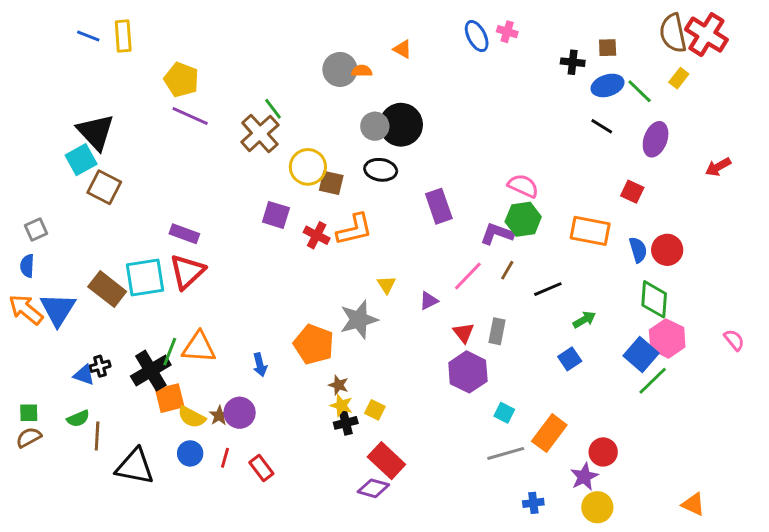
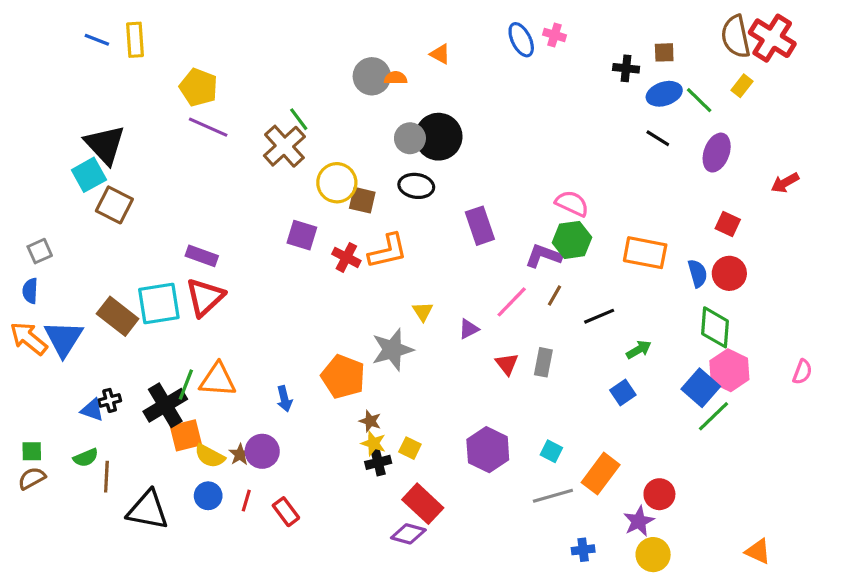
red square: (632, 192) -> (728, 224), moved
pink semicircle: (734, 340) -> (802, 372), turned 60
purple hexagon: (468, 372) -> (488, 450), moved

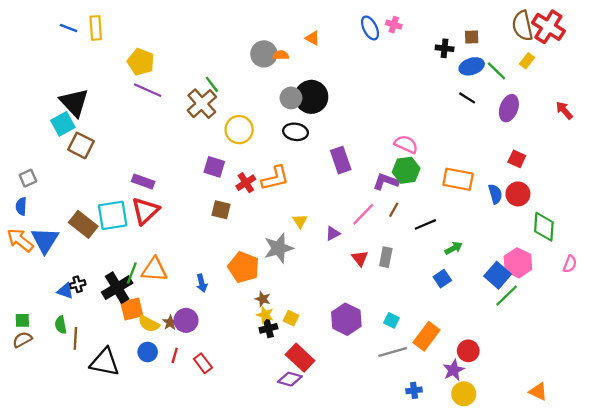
red arrow: (785, 183) -> (564, 110), moved, turned 78
brown square: (362, 200) -> (221, 210), moved
red cross: (346, 257) -> (246, 183), turned 30
green diamond: (715, 327) -> (544, 227), moved
green semicircle: (86, 458) -> (61, 325), turned 102

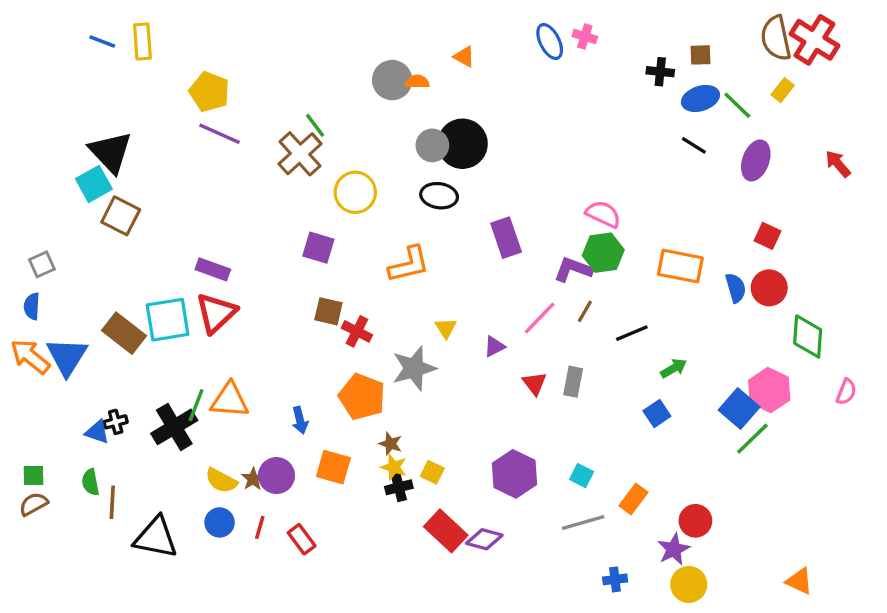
red cross: (246, 183) -> (357, 331), moved, turned -30
orange square: (132, 309) -> (333, 467), moved, turned 30
orange rectangle: (426, 336) -> (633, 499), size x0.7
purple diamond: (290, 379) -> (484, 539), moved

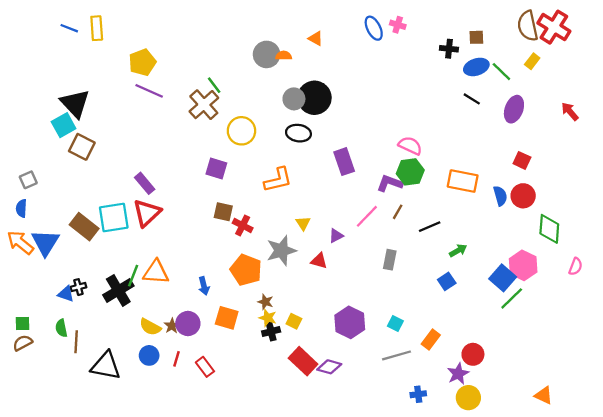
yellow pentagon: (209, 92) -> (142, 62), turned 30
purple rectangle: (213, 269) -> (145, 183), turned 30
red triangle: (535, 383) -> (319, 261), moved, turned -36

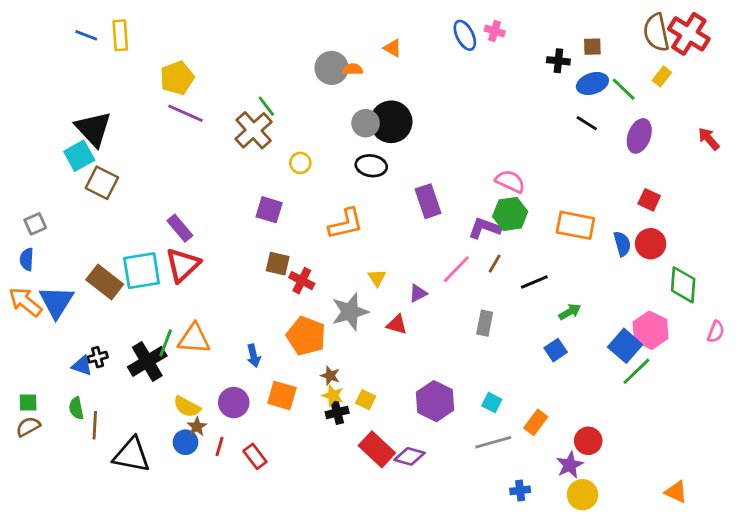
yellow circle: (241, 131) -> (300, 163), size x0.6
brown star: (172, 326) -> (197, 427), moved

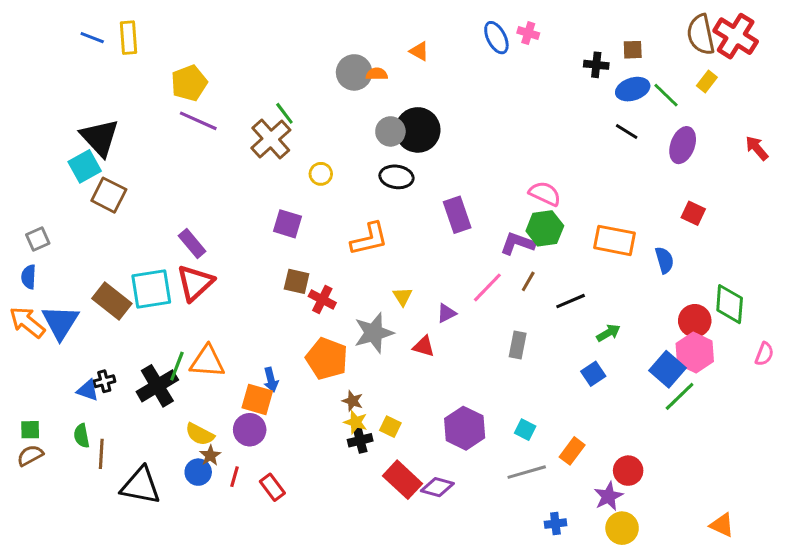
red circle: (651, 244) -> (695, 321), moved
orange square: (282, 395) -> (257, 399), moved

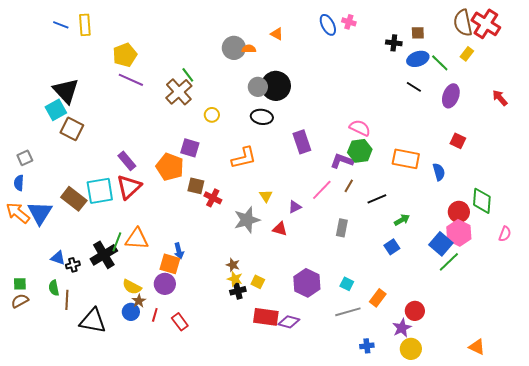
orange pentagon: (327, 359) -> (170, 167), moved
black cross: (104, 381) -> (73, 265), moved
red rectangle: (403, 480) -> (266, 317), turned -35

